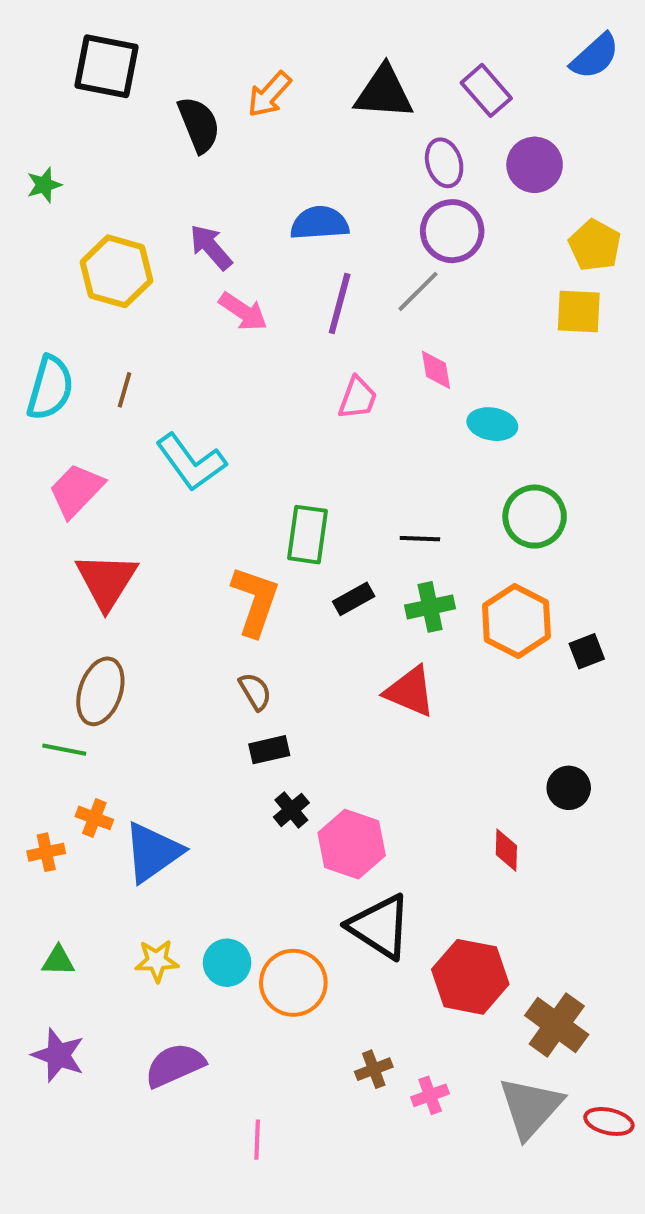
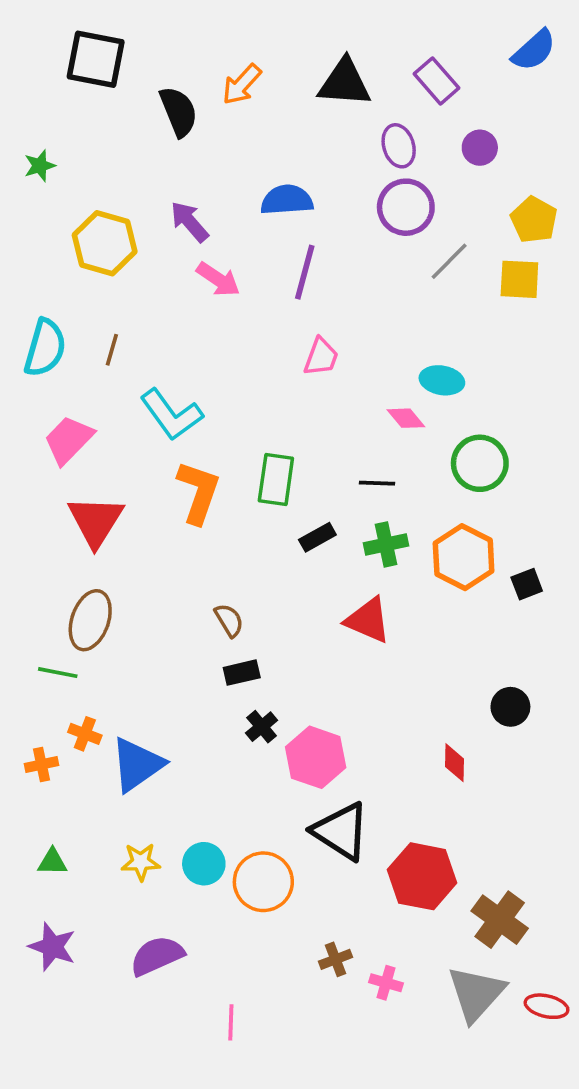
purple circle: (535, 165) -> (480, 148), size x0.7
gray line: (418, 291) -> (449, 261), moved
pink diamond: (436, 370) -> (406, 418), moved, turned -30
orange L-shape: (255, 601) -> (198, 492), moved
pink cross: (430, 1095) -> (386, 983), turned 36

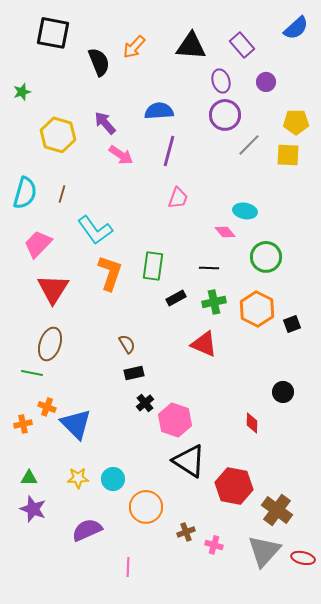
yellow pentagon: (534, 220) -> (296, 122), turned -30
blue triangle: (137, 765) -> (76, 424), turned -40
orange circle: (263, 882) -> (146, 507), moved
purple star: (52, 947) -> (33, 509), moved

